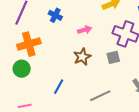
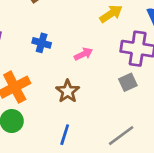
brown star: (82, 57) -> (68, 91), moved

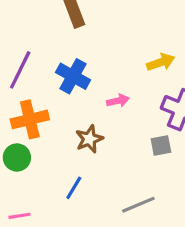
blue cross: (42, 43) -> (73, 76), size x1.5

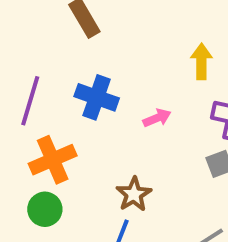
yellow arrow: (161, 62) -> (201, 62), turned -60
brown star: (89, 139) -> (134, 194), moved

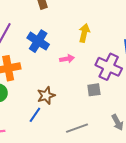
yellow arrow: (201, 62) -> (84, 33), moved

